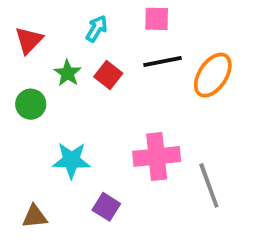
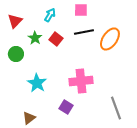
cyan star: (71, 160) -> (37, 83), turned 30
gray line: (209, 185) -> (116, 108), moved
purple square: (106, 207) -> (66, 107), moved
brown triangle: (35, 216) -> (29, 118), moved, turned -32

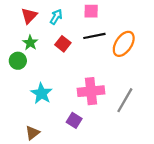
red triangle: (15, 21) -> (29, 16), moved
green star: (35, 38) -> (30, 43), moved
gray line: (116, 108) -> (125, 100), moved, turned 50

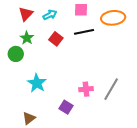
cyan arrow: (56, 17) -> (50, 15), turned 32
orange ellipse: (124, 44) -> (113, 18), moved, turned 50
pink cross: (91, 91) -> (86, 89), moved, size x0.6

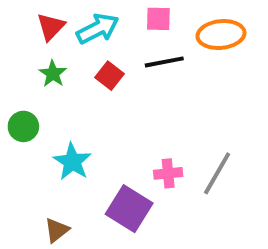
cyan arrow: (50, 15) -> (98, 29), size x1.5
green circle: (16, 54) -> (23, 126), moved
purple square: (66, 107) -> (129, 209), size x1.6

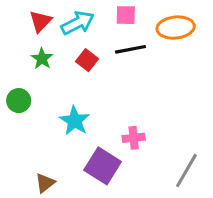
cyan star: (72, 162) -> (75, 121), moved
gray line: (217, 173) -> (186, 170), moved

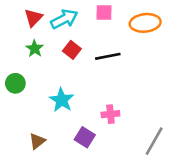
black line: (131, 49) -> (108, 56), moved
purple square: (103, 166) -> (85, 137), size x0.7
brown triangle: (45, 183) -> (37, 141), moved

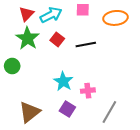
green star: (35, 49) -> (27, 38), size x1.6
cyan star: (62, 100) -> (63, 81), moved
brown triangle: (37, 141) -> (30, 112), size x1.6
gray line: (154, 141) -> (109, 112), moved

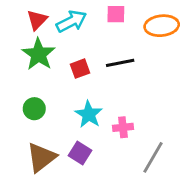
red square: (57, 39) -> (80, 69), moved, turned 32
green circle: (12, 66) -> (34, 109), moved
purple square: (67, 109) -> (80, 153), moved

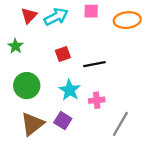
green star: (39, 54) -> (15, 46), moved, size x0.6
black line: (120, 63) -> (94, 64), moved
green circle: (34, 109) -> (27, 86), size x1.5

